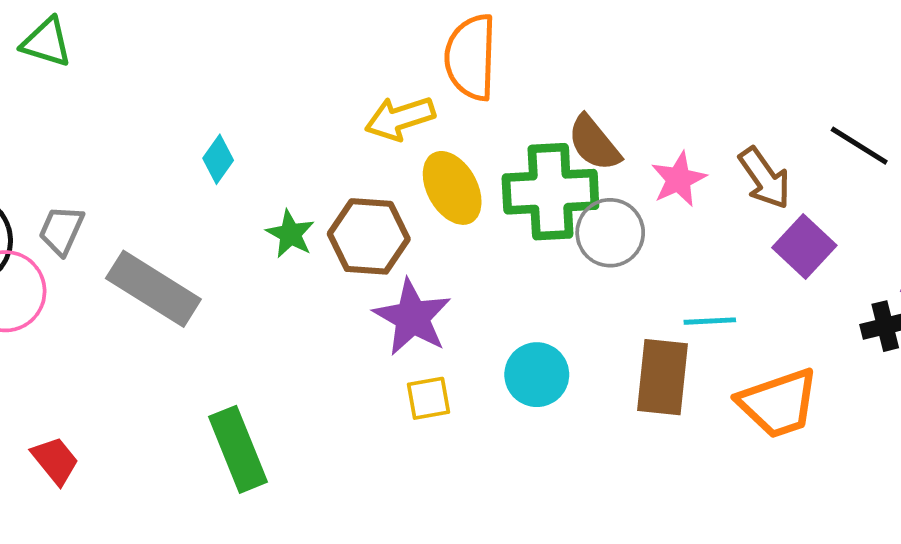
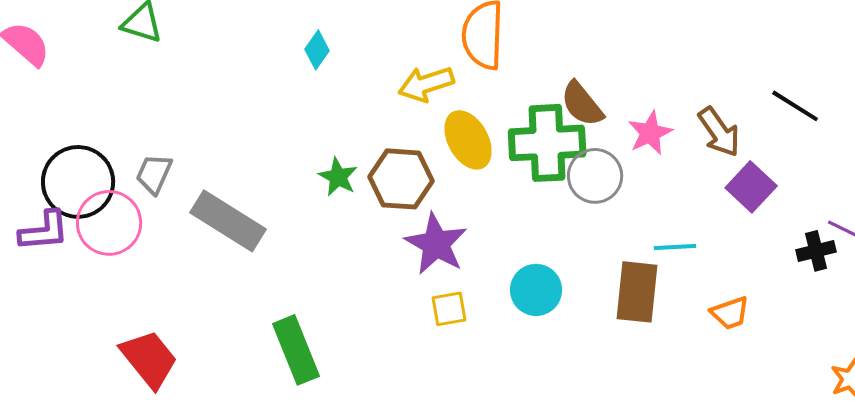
cyan diamond: (218, 159) -> (317, 50), moved
orange trapezoid: (778, 403) -> (730, 313), size x0.6
red trapezoid: (55, 461) -> (149, 359), size x1.5

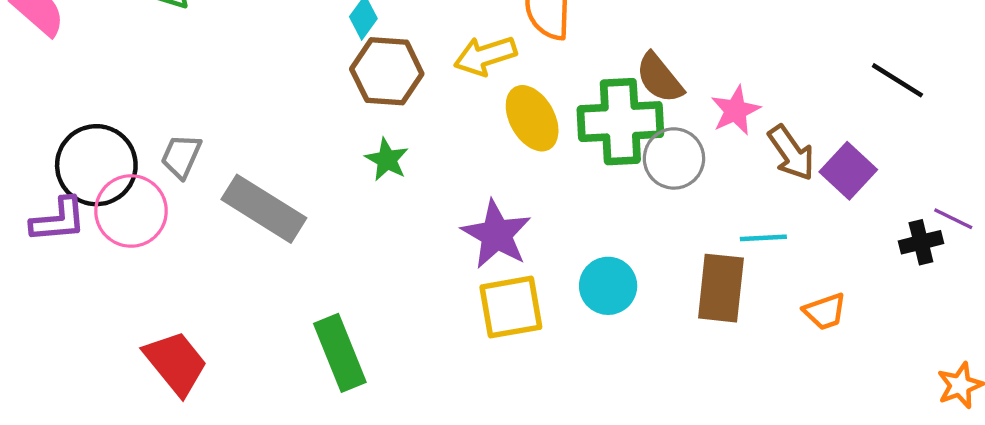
brown arrow: (719, 132) -> (791, 153), moved
brown hexagon: (401, 179) -> (387, 71), moved
yellow square: (449, 309) -> (511, 307), size x1.6

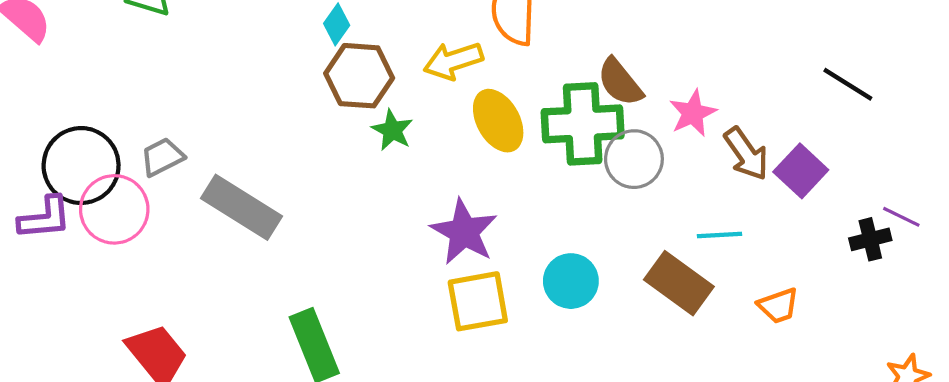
gray trapezoid: (181, 156) -> (162, 157), turned 39
green star: (387, 160) -> (392, 130), moved
brown rectangle: (721, 288) -> (679, 283), turned -60

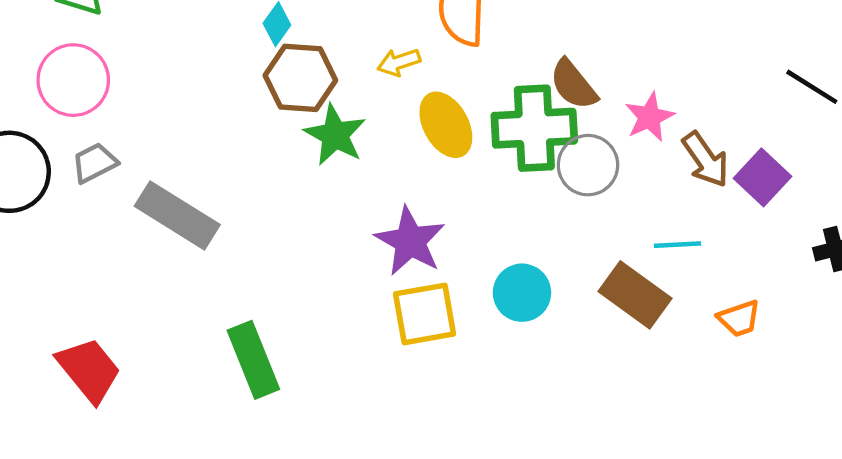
yellow arrow: (453, 61) -> (399, 62), size x0.7
green star: (392, 130) -> (335, 135), size x1.4
pink circle: (114, 209) -> (73, 80), moved

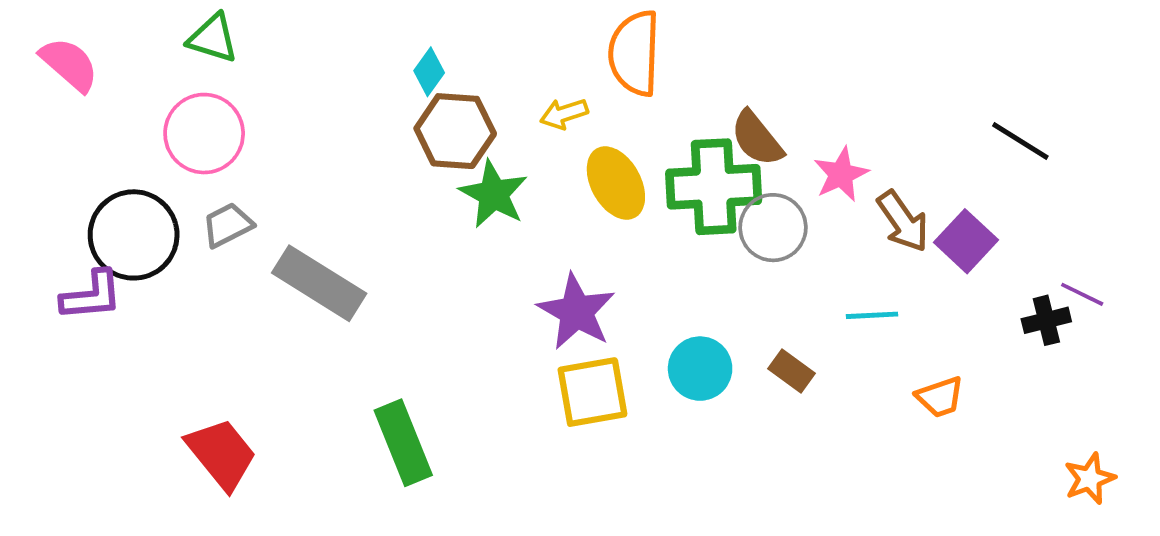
brown rectangle: (635, 295) -> (792, 371), moved, size x0.6

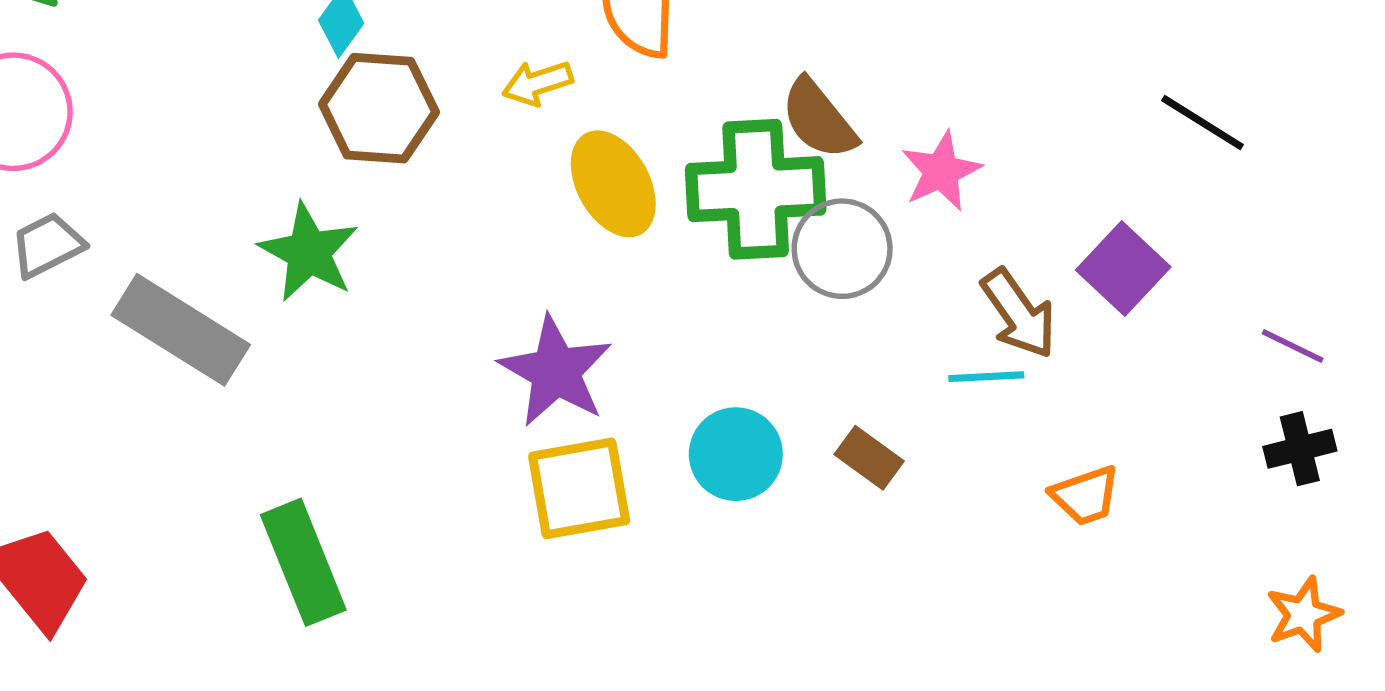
green star: (493, 194) -> (309, 252), moved
brown arrow: (903, 221) -> (1019, 314), moved
black cross: (1046, 320) -> (1300, 449), moved

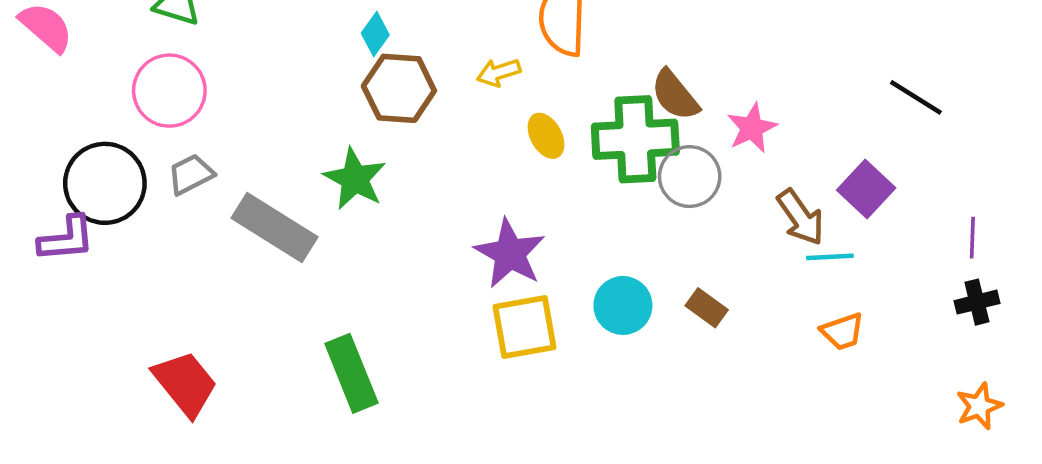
yellow ellipse: (613, 184) -> (546, 136), size x0.7
purple line: (1293, 346) -> (972, 238), turned 66
cyan line: (986, 377) -> (830, 257), moved

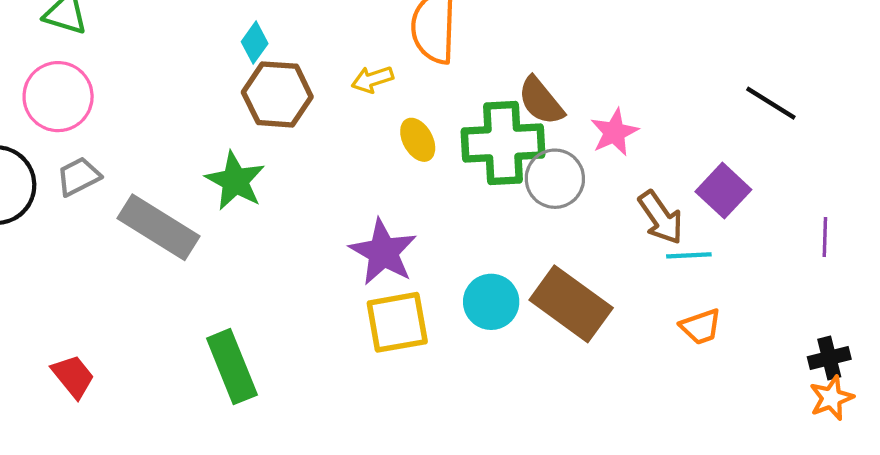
black cross: (977, 302) -> (829, 358), moved
brown rectangle: (707, 308) -> (571, 304), size x2.0
red trapezoid: (185, 384) -> (73, 376), size x0.7

